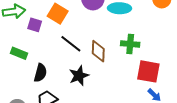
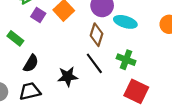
black line: (71, 44) -> (94, 63), moved
brown diamond: (98, 51) -> (97, 35), moved

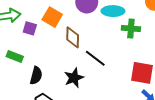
brown diamond: (97, 35) -> (73, 37), moved
green cross: (126, 60) -> (131, 28), moved

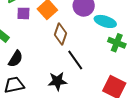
purple square: (30, 28) -> (23, 13), turned -32
black star: (74, 78) -> (57, 81), moved

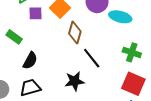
green cross: (117, 43) -> (132, 52), moved

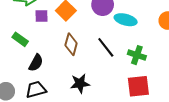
brown diamond: (75, 32) -> (71, 44), moved
black line: (92, 58) -> (106, 47), moved
red square: (133, 84) -> (138, 86), turned -30

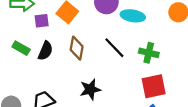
black semicircle: (36, 63) -> (45, 51), moved

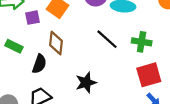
brown diamond: (77, 48) -> (56, 43), moved
black semicircle: (45, 51) -> (39, 64), moved

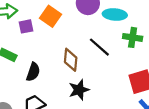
green cross: (142, 42) -> (133, 37), moved
brown diamond: (56, 43) -> (71, 60), moved

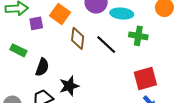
brown diamond: (71, 60) -> (78, 38), moved
black star: (79, 90) -> (69, 86), moved

